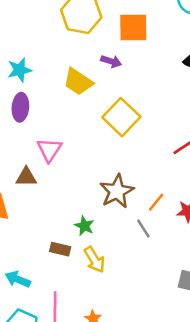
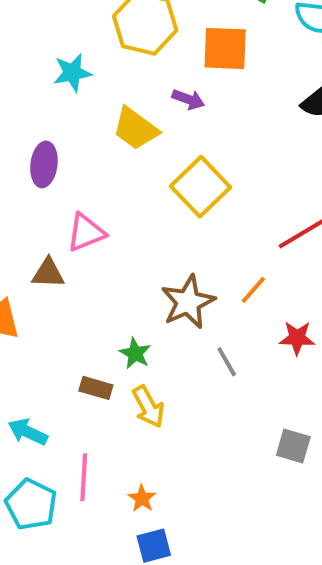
cyan star: (20, 70) -> (72, 73), moved
pink triangle: (49, 150) -> (86, 232), turned 32
orange line: (156, 202) -> (253, 290), moved

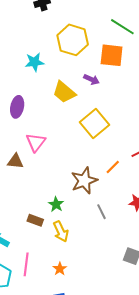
pink triangle: (86, 232) -> (36, 142), turned -35
orange line: (253, 290) -> (113, 167), moved
orange star: (142, 498) -> (60, 269), moved

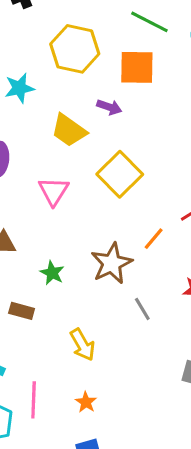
pink triangle: (36, 142) -> (54, 191), moved
green star: (56, 204) -> (52, 273), moved
brown rectangle: (35, 220) -> (22, 311), moved

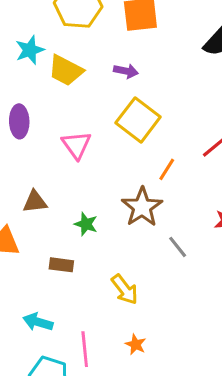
purple arrow: (109, 107) -> (126, 71), moved
yellow trapezoid: (69, 130) -> (66, 70), moved
orange line: (154, 239) -> (167, 169), moved

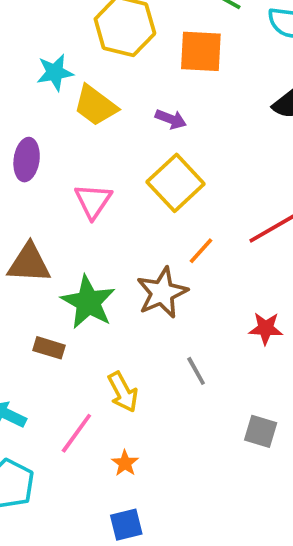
brown triangle: (35, 202) -> (29, 263), size x1.4
green star: (86, 224) -> (88, 302), size x1.8
gray line: (178, 247) -> (196, 371), moved
pink line: (85, 349) -> (76, 433), moved, turned 32

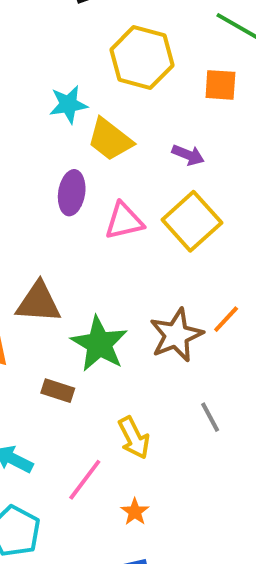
orange square: (201, 51) -> (220, 85), size x0.7
purple ellipse: (27, 160) -> (72, 193), moved
pink triangle: (93, 201) -> (124, 221), moved, turned 42
orange line: (201, 251) -> (226, 319), moved

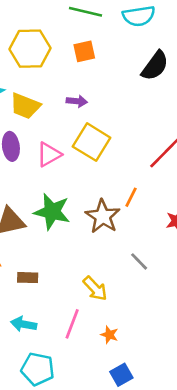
green star: (99, 344) -> (52, 212), moved
brown rectangle: (58, 391) -> (28, 278), moved

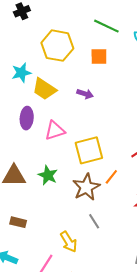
yellow square: (92, 142) -> (89, 150), moved, turned 32
green star: (52, 212) -> (48, 175), size x0.7
gray line: (139, 261) -> (94, 221), moved

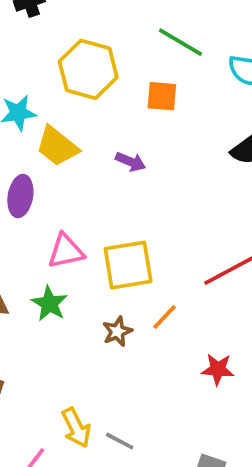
pink triangle: (55, 130) -> (66, 251), moved
brown star: (86, 187) -> (117, 331), size x0.6
gray line: (94, 221) -> (120, 441), moved, turned -35

